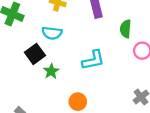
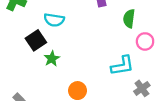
cyan L-shape: (93, 60) -> (122, 66), moved

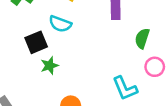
cyan L-shape: (122, 66) -> (125, 88), turned 65

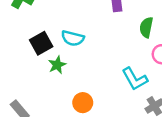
cyan semicircle: (60, 24) -> (73, 38), moved

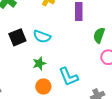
green star: (57, 65) -> (39, 63), moved
cyan L-shape: (135, 79) -> (68, 77), moved

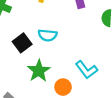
green star: (39, 63) -> (39, 71), moved, size x1.5

